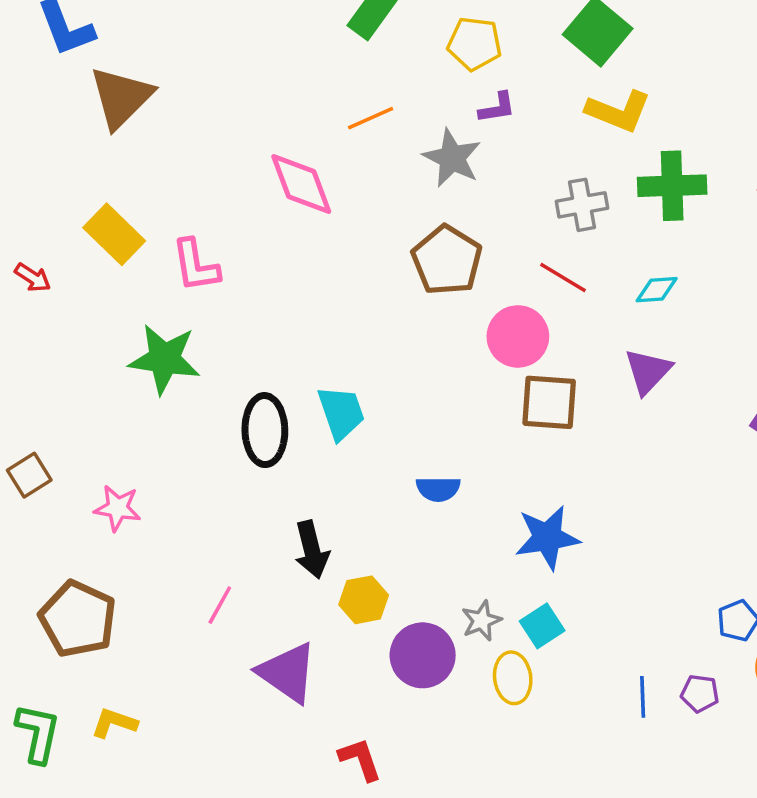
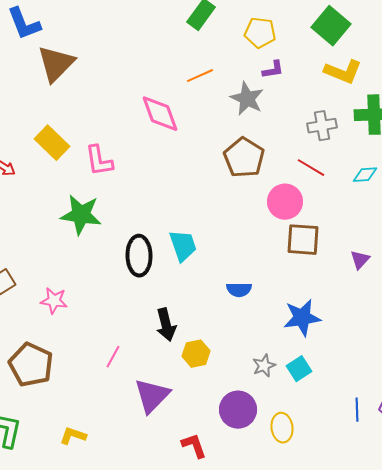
purple triangle: (648, 371) -> (360, 260), moved, size x0.7
purple circle: (423, 655) -> (238, 410), moved
purple triangle: (287, 673) -> (152, 396), turned 39
yellow ellipse: (513, 678) -> (282, 428), moved
yellow L-shape: (114, 723) -> (73, 436), moved

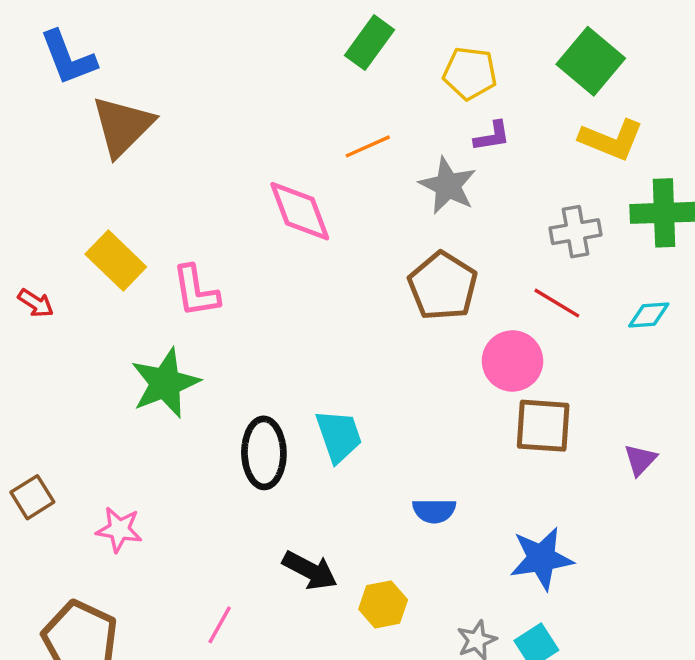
green star: (81, 215) -> (165, 383), turned -30
black arrow: (166, 325) -> (310, 570), turned -48
yellow hexagon: (196, 354) -> (383, 604), moved

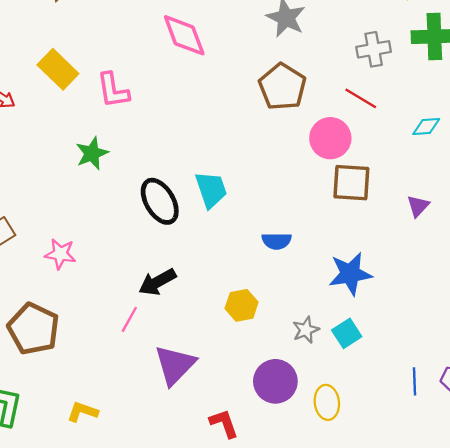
cyan diamond: (649, 315) -> (426, 126), moved
green star: (165, 383) -> (92, 153), size x0.7
black ellipse: (264, 453) -> (160, 201), turned -30
black arrow: (310, 570) -> (157, 282), moved, turned 123

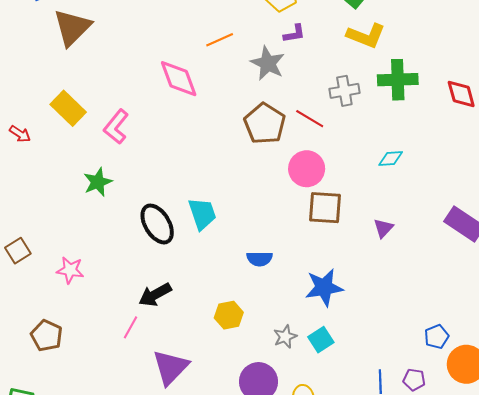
pink L-shape: (113, 90) -> (116, 127), turned 48
red line: (361, 98) -> (310, 119), moved
brown pentagon: (33, 329) -> (47, 336), size x0.7

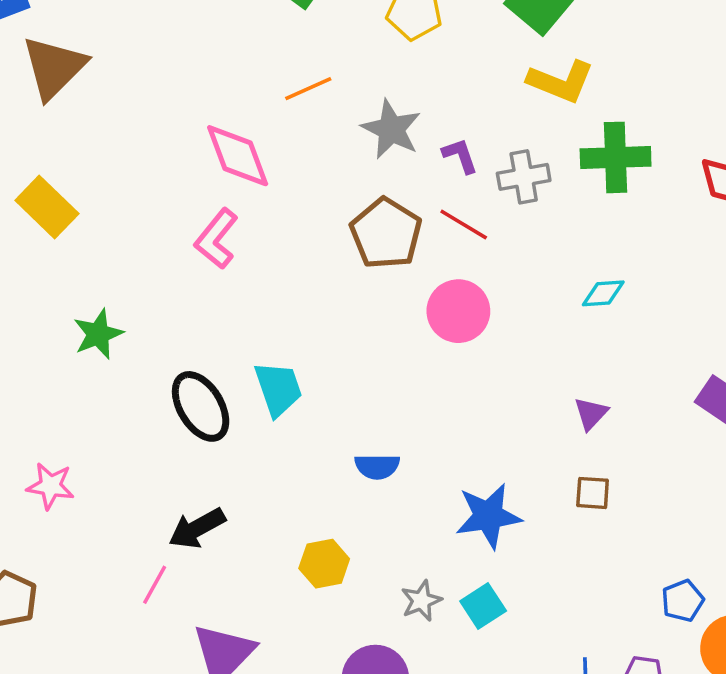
purple L-shape: (294, 34) -> (460, 156), moved, turned -100
pink L-shape: (116, 127) -> (216, 239), moved
brown square: (325, 208) -> (593, 493), moved, size x0.6

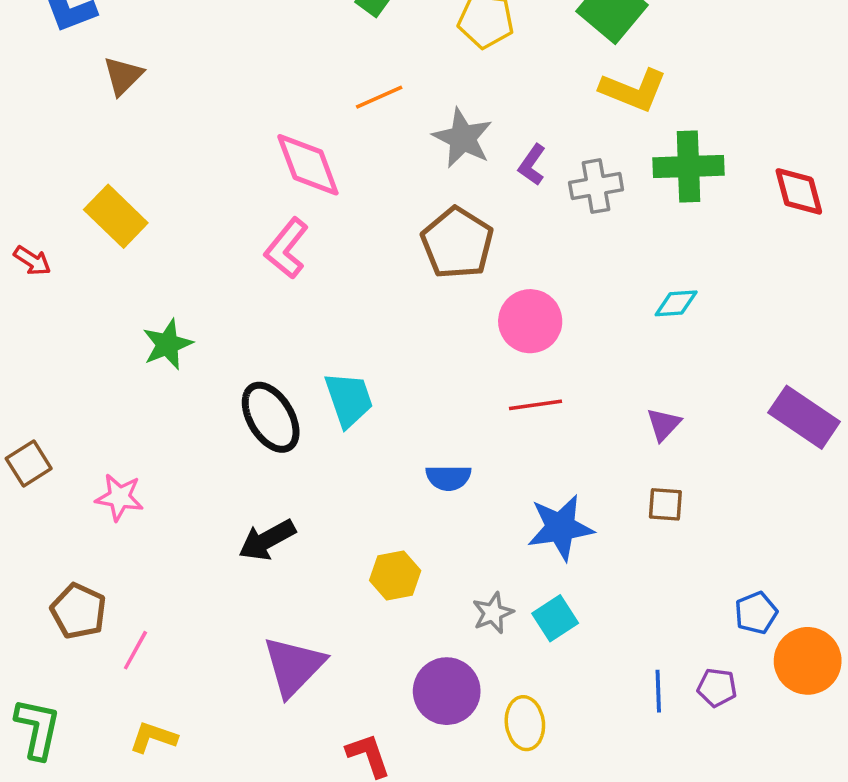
brown triangle: (54, 67) -> (123, 76), size x0.6
purple L-shape: (460, 156) -> (532, 165), turned -126
red line: (464, 225) -> (536, 405), moved, turned -39
pink line: (155, 585) -> (135, 650), moved

